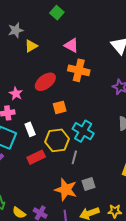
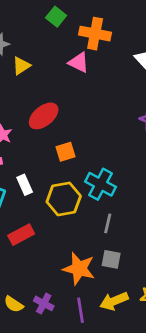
orange cross: (79, 70) -> (95, 34), moved
red rectangle: (36, 157) -> (21, 235), moved
gray line: (74, 157) -> (108, 223), moved
gray square: (89, 184) -> (111, 259), turned 32

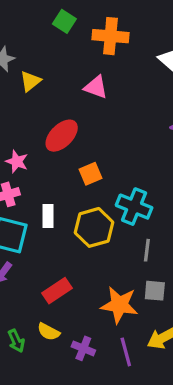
pink triangle: (79, 63) -> (96, 87), moved
white rectangle: (25, 185) -> (48, 216), turned 30
red rectangle: (21, 235) -> (57, 291), moved
yellow semicircle: (14, 304) -> (49, 332), moved

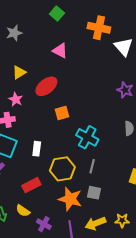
orange cross: (110, 36) -> (99, 28), moved
yellow triangle: (30, 81) -> (19, 72), moved
pink triangle: (96, 87) -> (60, 51), moved
white rectangle: (48, 216) -> (37, 149), moved
yellow hexagon: (94, 227) -> (62, 169), moved

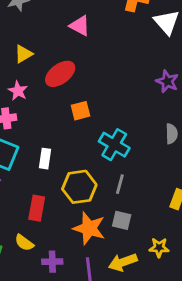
red rectangle: (31, 185) -> (37, 208), turned -54
yellow star: (122, 220) -> (159, 247), moved
purple cross: (44, 224) -> (52, 262), turned -32

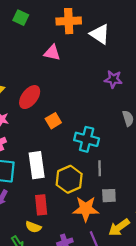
pink triangle: (80, 26) -> (52, 53), moved
white rectangle: (45, 159) -> (37, 165), size x1.6
yellow semicircle: (24, 243) -> (33, 227), moved

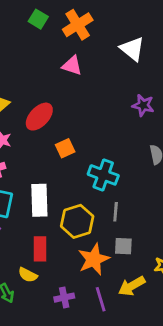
orange cross: (69, 21) -> (78, 25), moved, turned -35
orange star: (86, 209) -> (94, 259), turned -30

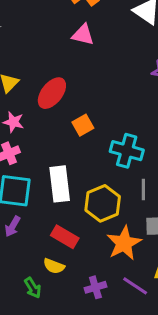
red rectangle: (40, 249) -> (65, 237), turned -55
purple line: (101, 299) -> (135, 286), turned -35

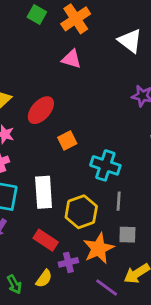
yellow semicircle: (54, 266) -> (44, 279), moved, turned -78
purple cross: (95, 287) -> (68, 262), moved

